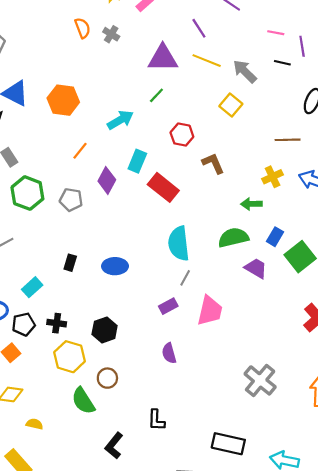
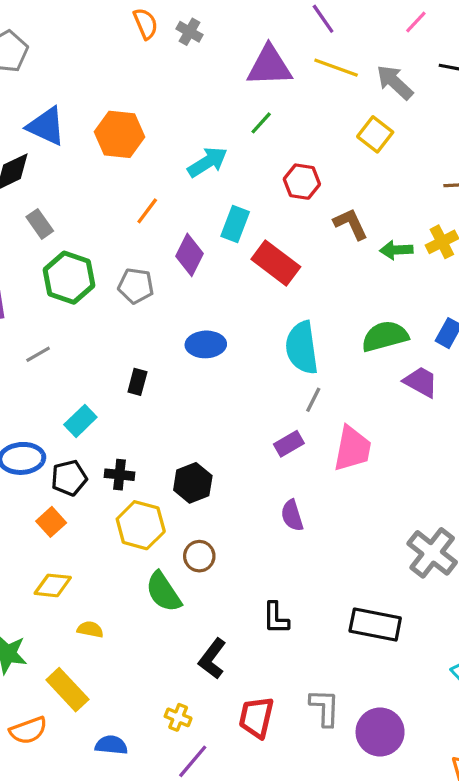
pink line: (276, 33) -> (416, 22), moved, turned -56
green arrow: (251, 204) -> (396, 250), moved
blue ellipse: (115, 266) -> (206, 344), moved
black rectangle: (228, 444) -> (375, 625), moved

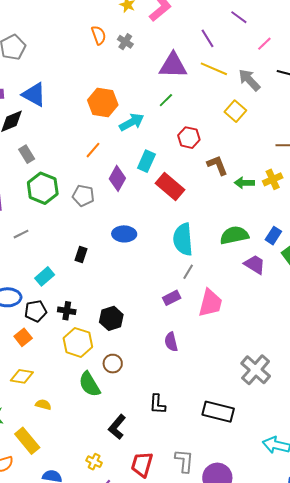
orange hexagon: (120, 134) -> (103, 103), moved

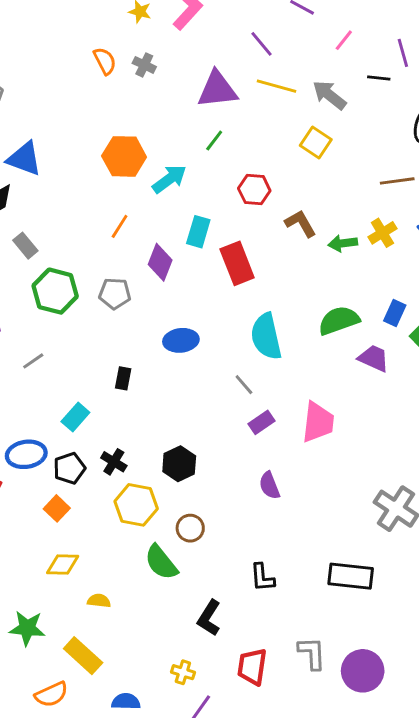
red rectangle: (170, 187) -> (237, 263), turned 36
gray line: (188, 272) -> (244, 385), moved, turned -63
black cross: (67, 311) -> (114, 462), turned 30

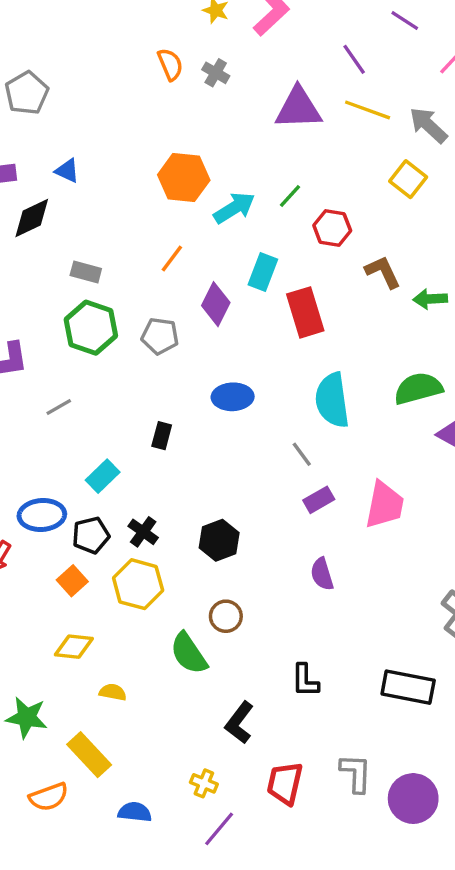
green line: (214, 141) -> (290, 196), moved
blue triangle: (24, 159) -> (67, 171), size x0.6
gray rectangle: (25, 246) -> (86, 272), moved, turned -40
yellow hexagon: (136, 505) -> (138, 584), moved

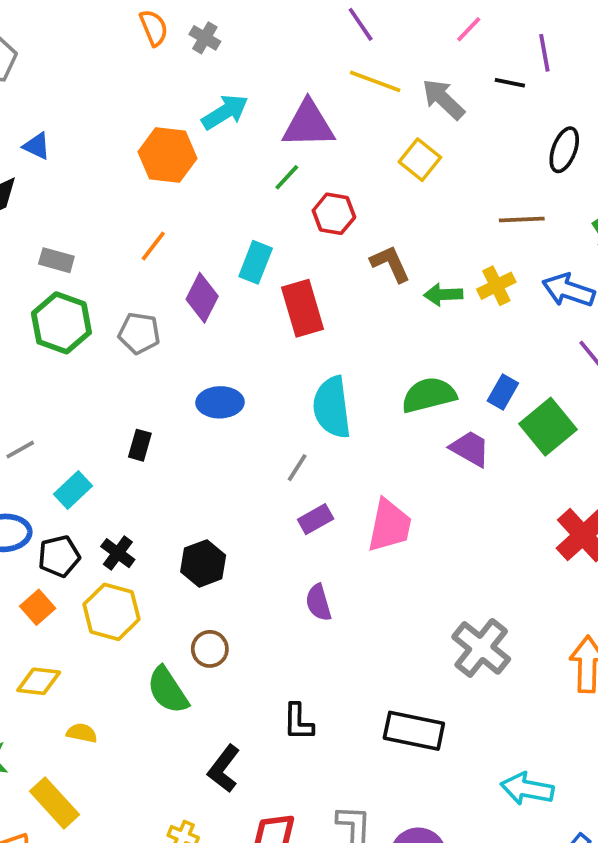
purple triangle: (298, 108) -> (308, 124), moved
cyan arrow: (234, 208) -> (225, 112), moved
gray line: (59, 407) -> (20, 450), moved
gray line: (302, 454) -> (297, 468), turned 68

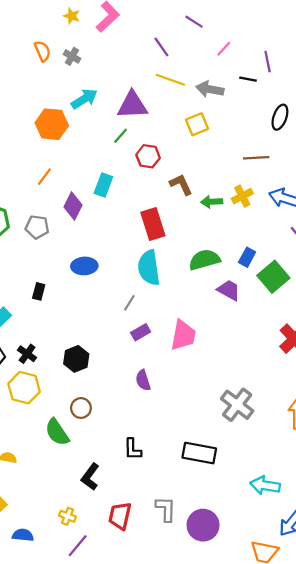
gray arrow: (443, 99) -> (210, 89), turned -32
yellow square: (420, 160) -> (197, 124), turned 30
red rectangle: (303, 308) -> (153, 224), moved

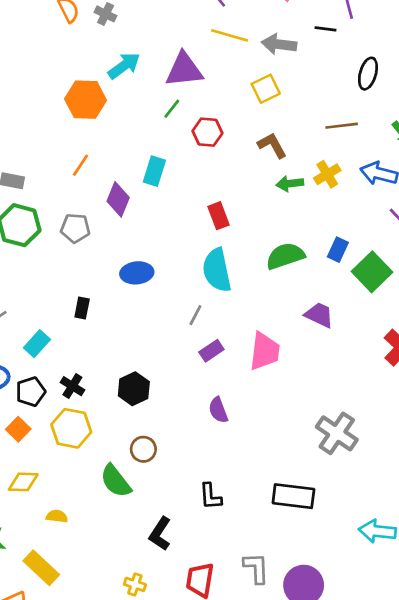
brown L-shape: (181, 184) -> (272, 145), moved
red rectangle: (153, 224) -> (219, 216), size x0.7
purple trapezoid: (229, 290) -> (319, 315), moved

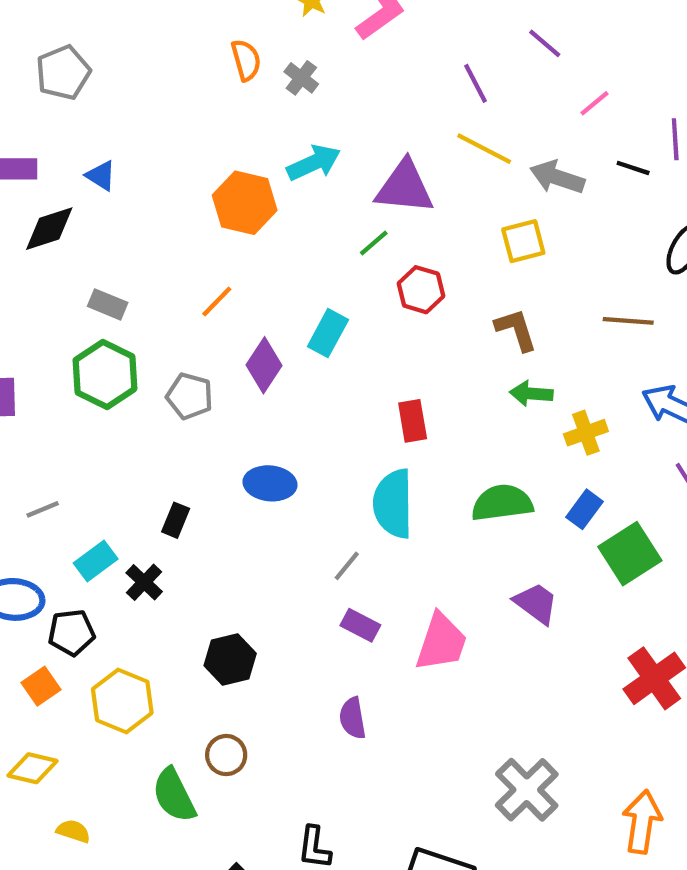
yellow cross: (327, 174) -> (586, 433), moved
purple rectangle: (211, 351) -> (360, 625), turned 50
black cross: (72, 386) -> (144, 582), moved

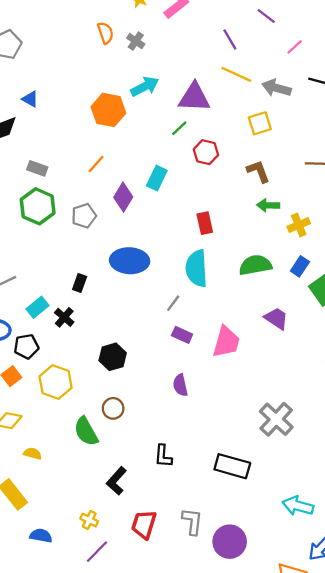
gray pentagon: (190, 396) -> (84, 216), turned -30
blue ellipse: (270, 483) -> (130, 261), size x1.4

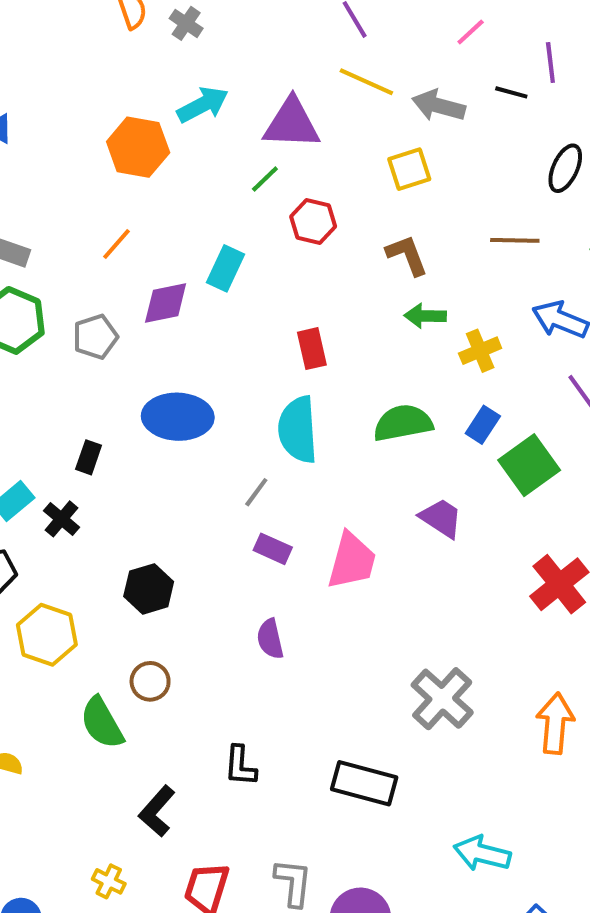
purple diamond: (123, 197) -> (166, 303), turned 48

